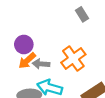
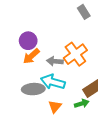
gray arrow: (41, 64) -> (55, 61), moved

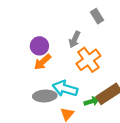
gray arrow: (55, 61) -> (75, 40), moved, turned -70
green arrow: (82, 103) -> (92, 101), moved

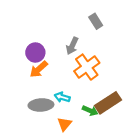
cyan arrow: (65, 89) -> (62, 97), size x0.6
green arrow: (92, 101) -> (90, 111), turned 40

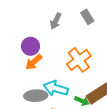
gray arrow: (72, 46) -> (56, 21), moved
cyan arrow: (62, 97) -> (56, 88), size x1.6

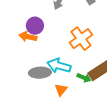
orange arrow: (34, 62) -> (28, 37), moved, turned 54

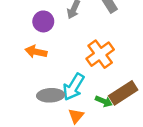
purple circle: (35, 26) -> (43, 21), moved
cyan arrow: (59, 66) -> (74, 87), turned -75

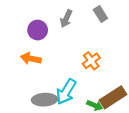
orange cross: (100, 54) -> (91, 61), size x0.7

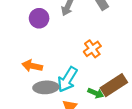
orange arrow: (31, 59) -> (32, 66), moved

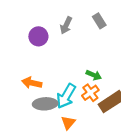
orange cross: (92, 49) -> (90, 93), moved
green arrow: (96, 93) -> (94, 75), moved

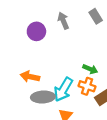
gray arrow: (66, 25) -> (63, 21), turned 133
orange cross: (90, 93) -> (87, 86), turned -35

